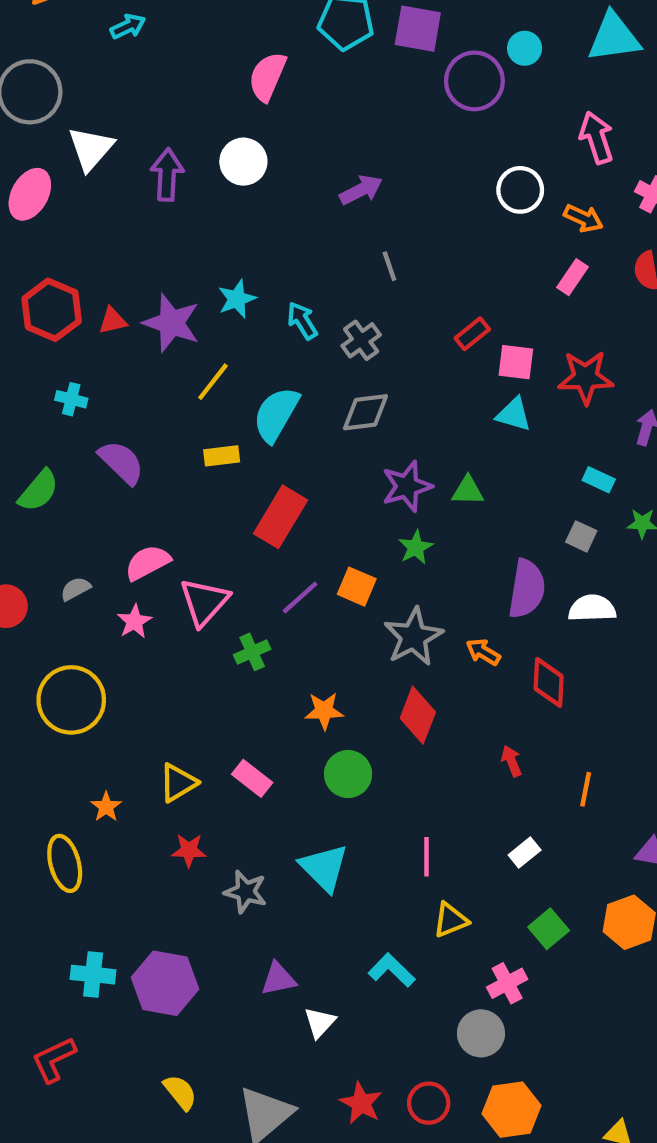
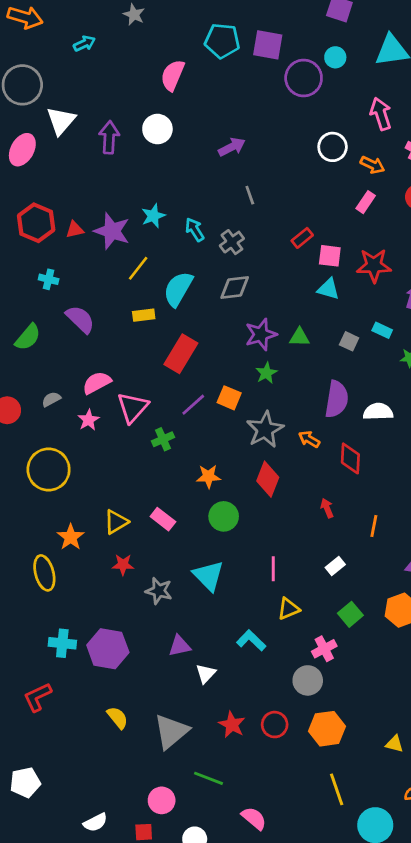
gray square: (581, 536) -> (349, 341), moved
orange star: (106, 807) -> (71, 537), size x1.4

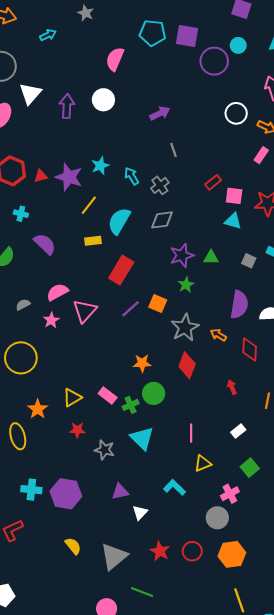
green cross: (163, 439) -> (131, 405), moved

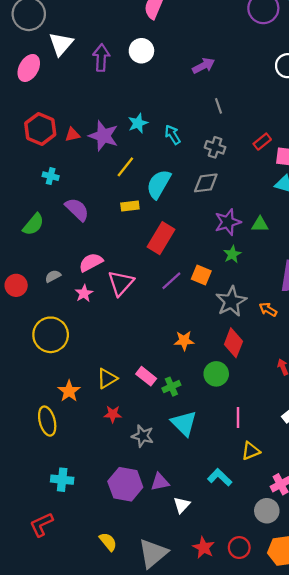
gray cross: (160, 185) -> (215, 147), moved, turned -36
green circle: (154, 393) -> (216, 374), moved
purple hexagon: (66, 494) -> (125, 484), moved

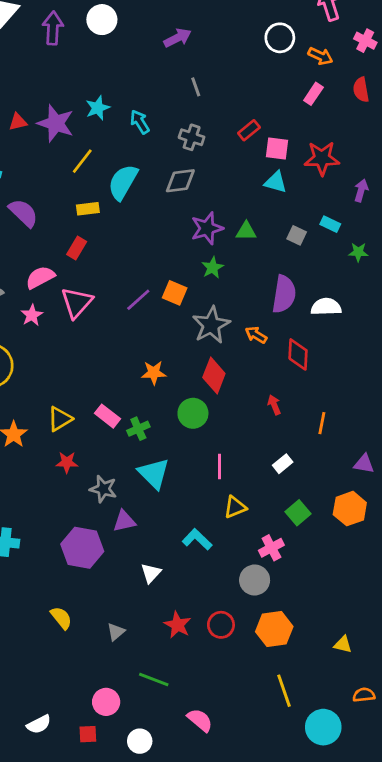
red rectangle: (161, 238) -> (77, 248), moved, size x0.6
purple triangle: (160, 482) -> (124, 521), moved
gray triangle: (153, 553) -> (116, 632), size x0.5

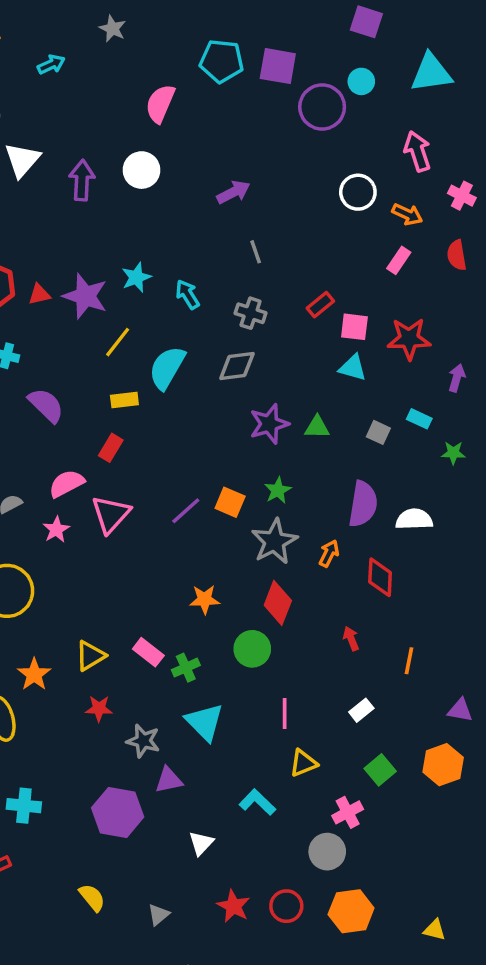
green star: (213, 268) -> (278, 490), moved
orange arrow: (256, 335) -> (329, 553), turned 85

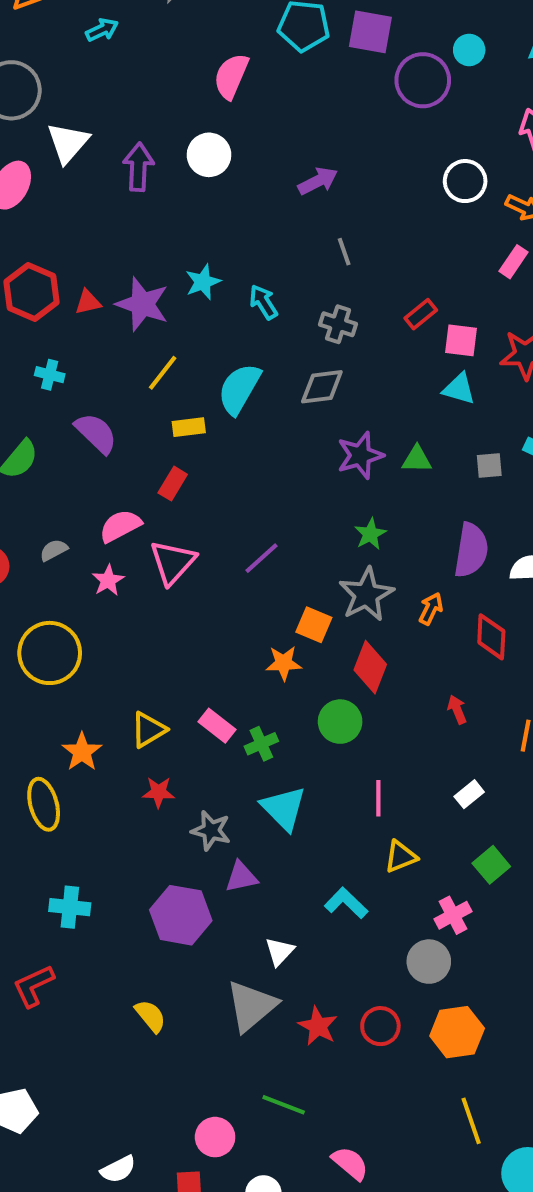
yellow line: (118, 342) -> (163, 373), moved
gray square: (378, 432) -> (489, 465), turned -30
orange square: (230, 502) -> (314, 625), moved
gray triangle: (159, 915) -> (251, 1006), moved, size x2.0

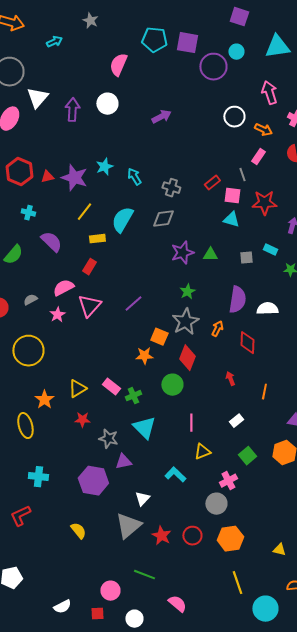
gray line: (344, 252) -> (242, 175), moved

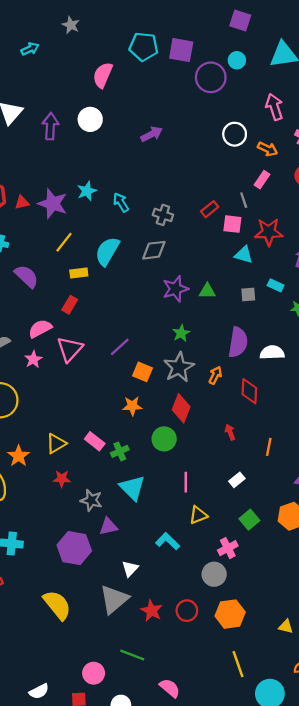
cyan triangle: (231, 220) -> (244, 255), moved
orange square: (159, 337) -> (142, 372), moved
yellow semicircle: (78, 531) -> (57, 605), size x1.6

